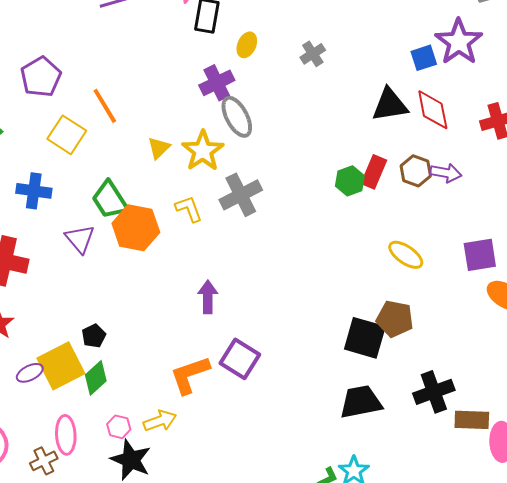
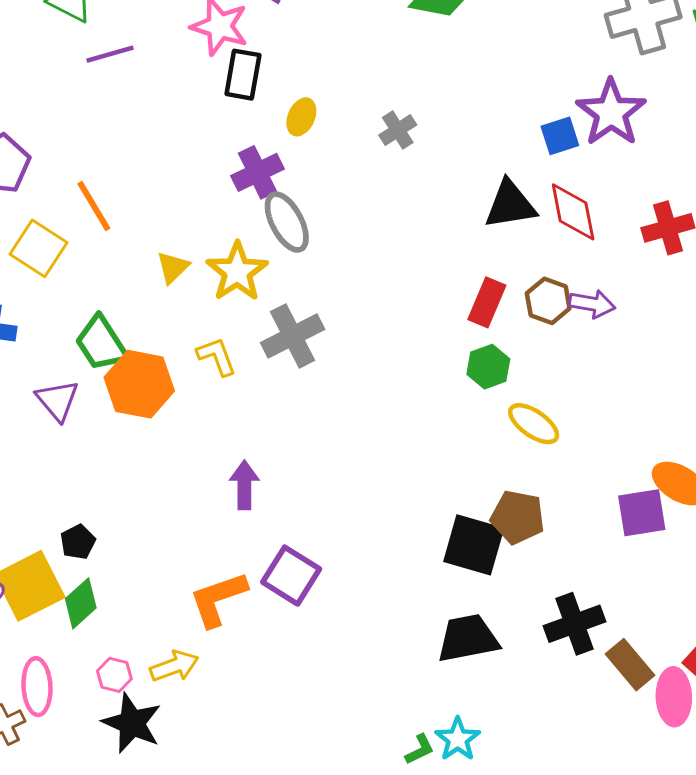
green hexagon: (350, 181) -> (488, 367), moved
purple square: (480, 255) -> (642, 513), moved
brown rectangle: (472, 420) -> (630, 665), turned 48

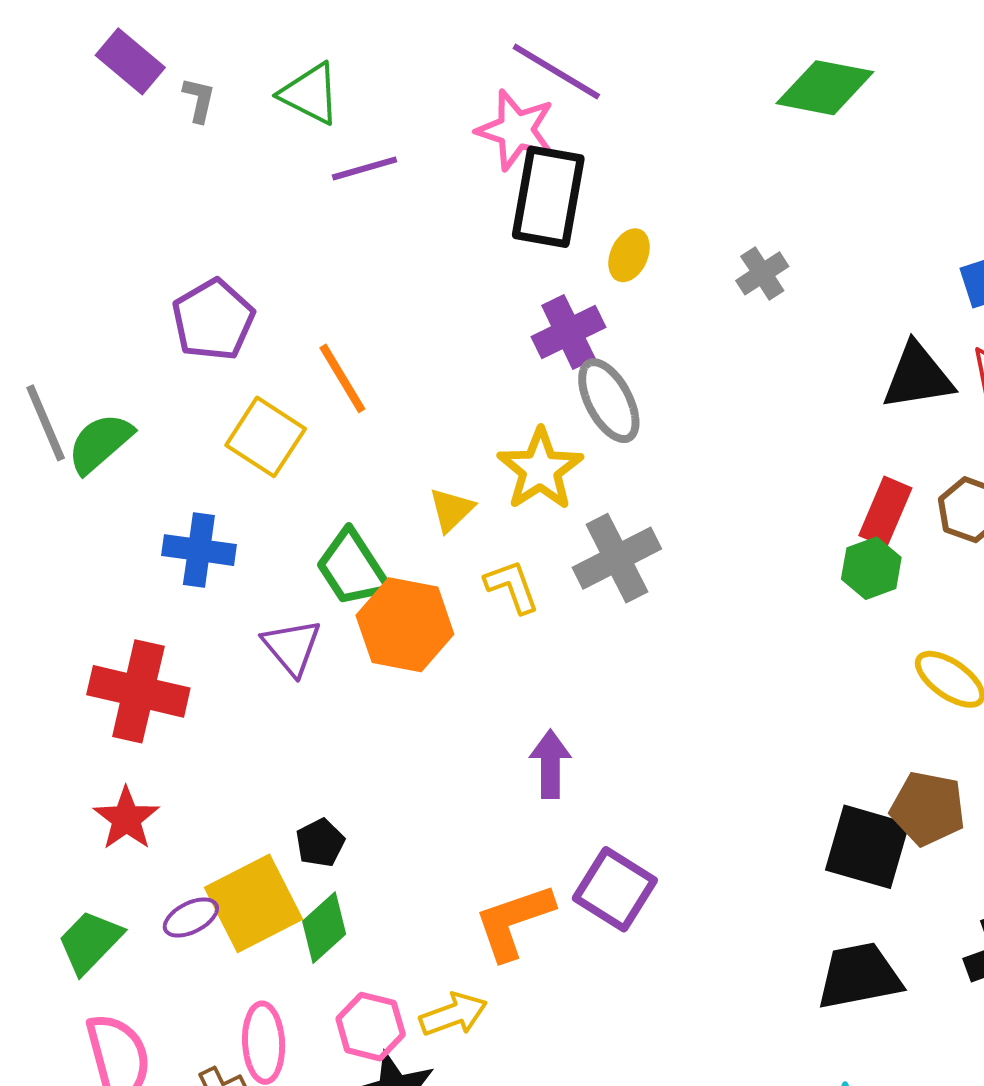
black rectangle: (243, 75) -> (548, 197), size x1.4
yellow triangle: (173, 267) -> (451, 510), moved
green hexagon: (488, 367) -> (871, 568), moved
pink hexagon: (114, 675) -> (371, 1027), size x1.4

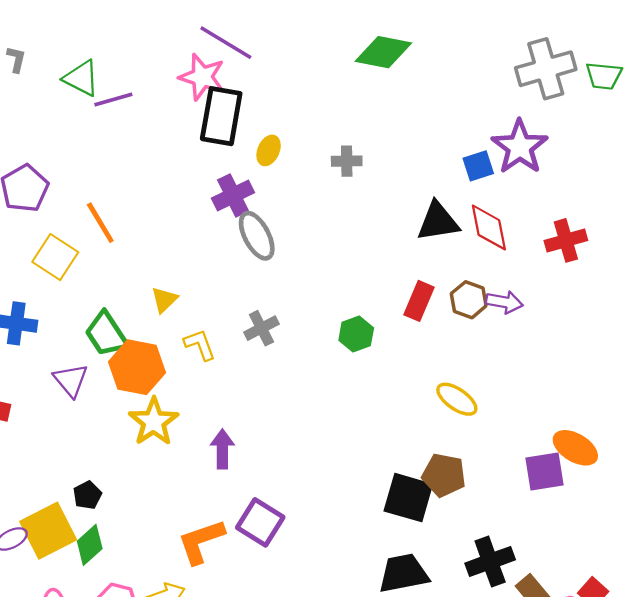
green triangle: (310, 94) -> (81, 78), moved
gray cross: (762, 273) -> (347, 161), turned 32
yellow star: (540, 469) -> (154, 422), moved
gray cross: (617, 558) -> (261, 328), size x0.7
green hexagon: (871, 568) -> (356, 334), moved

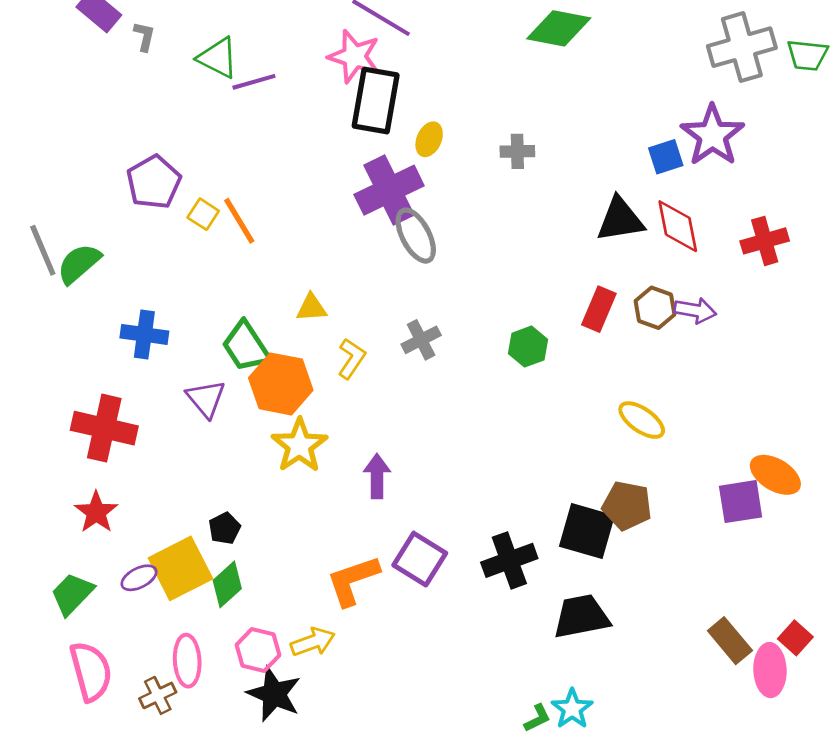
purple cross: (233, 195) -> (389, 190), size x1.4
yellow square: (55, 257) -> (203, 214), moved, size x0.6
yellow triangle: (164, 300) -> (311, 308), turned 40
yellow L-shape: (200, 345) -> (352, 359), turned 54
black cross: (490, 562) -> (509, 560), moved

